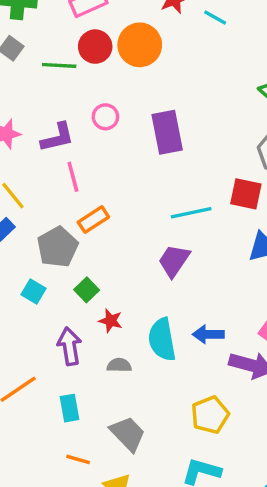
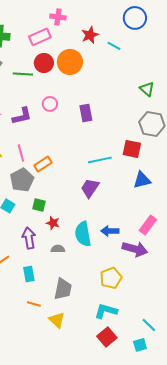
purple rectangle: (167, 132) -> (86, 113), size x0.7
pink line: (73, 177) -> (21, 153), moved
green square: (87, 290) -> (39, 205), turned -32
gray trapezoid: (128, 434) -> (63, 289), turned 55

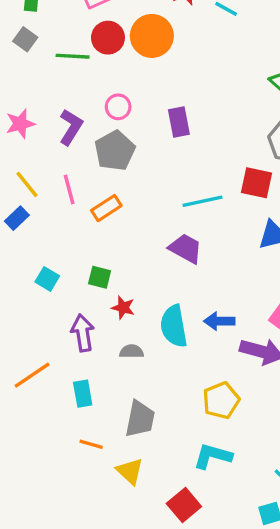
purple L-shape: (22, 116) -> (71, 127), turned -45
gray pentagon: (22, 180) -> (115, 151), moved
purple trapezoid: (90, 188) -> (186, 249), turned 85
red square: (107, 337) -> (184, 505), moved

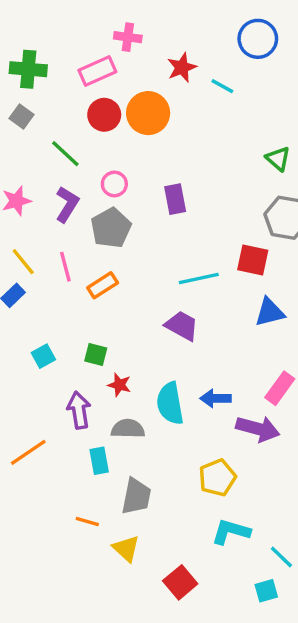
green line: (73, 56) -> (65, 154), moved, turned 40
cyan square: (47, 279) -> (43, 356), turned 30
gray semicircle: (132, 351) -> (128, 429), size x1.4
cyan rectangle: (83, 394) -> (99, 461), moved
cyan L-shape: (213, 456) -> (231, 532), moved

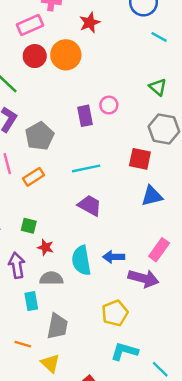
cyan line: (222, 86) -> (159, 37), moved
pink circle: (114, 184) -> (109, 105), moved
cyan line: (199, 279) -> (86, 168), moved

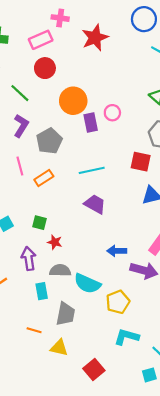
red star: (90, 23) -> (95, 38), size x1.4
orange circle: (66, 55) -> (73, 101), moved
cyan semicircle: (81, 260) -> (87, 284), moved, turned -56
yellow triangle: (50, 363) -> (59, 348), turned -30

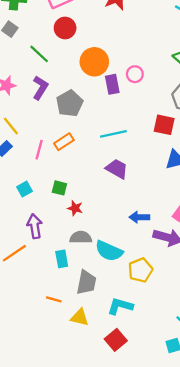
pink line: (20, 166) -> (39, 150), moved, turned 30
purple arrow: (29, 258) -> (35, 226), moved
cyan L-shape: (127, 337) -> (120, 306), moved

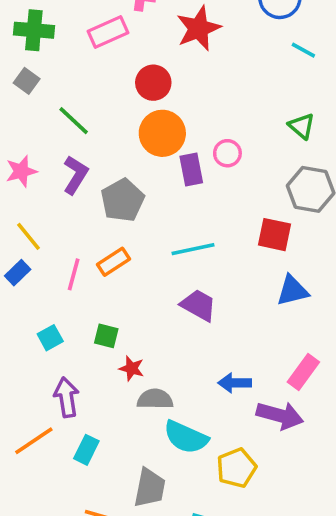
red circle: (65, 28) -> (153, 83), moved
gray semicircle: (81, 237) -> (155, 399), moved
cyan rectangle: (62, 259) -> (86, 450), moved, turned 36

